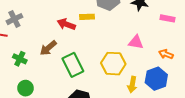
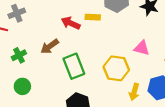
green cross: (20, 59) -> (19, 55), turned 32

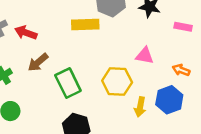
yellow rectangle: (93, 17) -> (85, 24), size x1.5
red arrow: (71, 23) -> (26, 33), moved

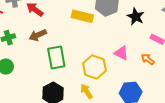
orange arrow: (181, 70) -> (148, 59), moved
yellow arrow: (140, 107) -> (86, 91), moved, turned 119

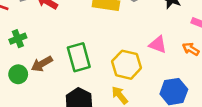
brown arrow: (38, 35) -> (42, 64), moved

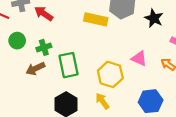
green cross: (18, 39) -> (44, 47), moved
green circle: (18, 74) -> (17, 41), moved

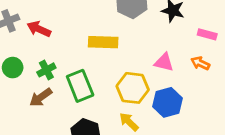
yellow rectangle: (96, 19) -> (103, 42), moved
blue hexagon: (151, 101) -> (167, 102), moved

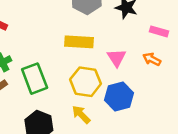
yellow rectangle: (103, 42) -> (79, 42), moved
pink triangle: (164, 62) -> (116, 58), turned 42

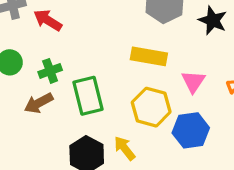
yellow arrow: (81, 115) -> (125, 148), moved

